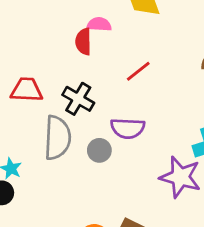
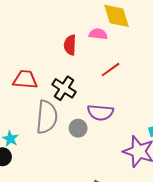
pink semicircle: (99, 24) -> (98, 34), moved

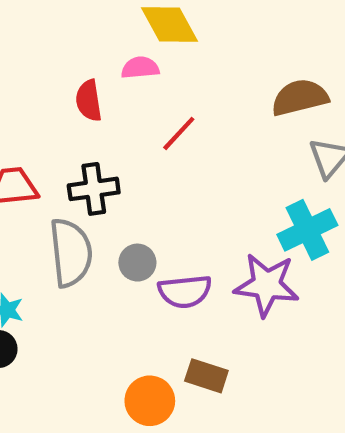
black cross: (64, 88) -> (94, 189), turned -30
purple semicircle: (100, 112) -> (185, 291), moved

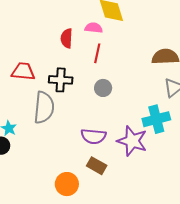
red line: (179, 133) -> (97, 53), moved, turned -42
gray circle: (137, 263) -> (103, 88), moved
brown rectangle: (206, 376) -> (97, 166), moved

